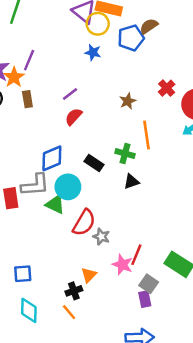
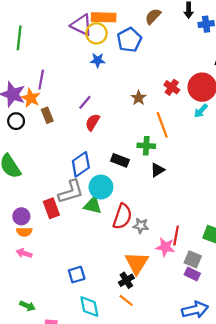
brown semicircle: (149, 26) -> (153, 16), moved
red cross: (167, 88) -> (172, 87), moved
orange triangle: (89, 275) -> (137, 263), size x1.6
purple rectangle: (145, 299) -> (192, 274), turned -40

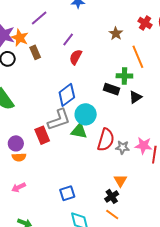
purple line: (41, 80) -> (39, 18), moved, turned 42
black rectangle: (120, 160) -> (112, 89), moved
pink star: (165, 247) -> (143, 146), moved
pink arrow: (24, 253) -> (19, 187), moved, turned -40
orange triangle: (137, 263) -> (120, 181), size x0.6

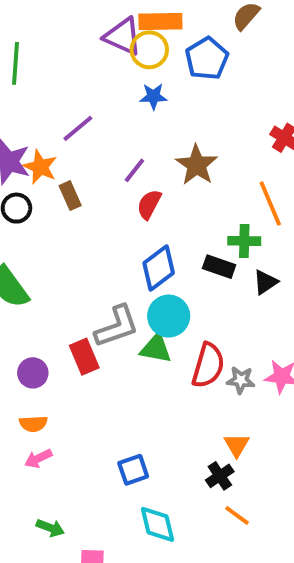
brown star: (116, 34) -> (197, 165), moved, size x1.5
blue diamond: (67, 95) -> (159, 268), moved
orange semicircle: (19, 157) -> (33, 424), moved
orange line: (112, 214) -> (237, 515), moved

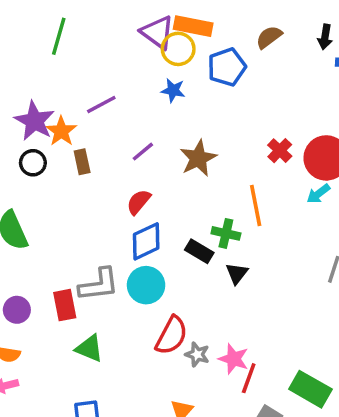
red semicircle: (149, 204) -> (139, 202), moved
black triangle: (265, 282) -> (237, 273), turned -30
green triangle: (156, 348) -> (89, 348), moved

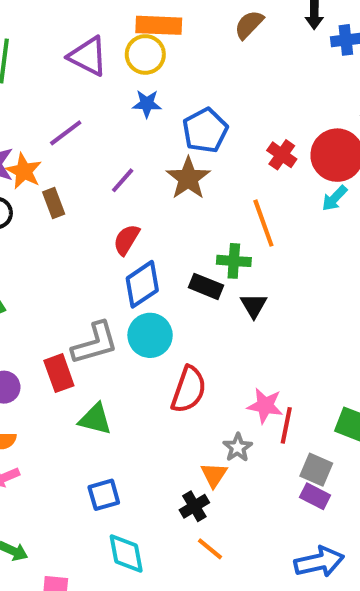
purple triangle: (157, 32) -> (88, 56), moved
blue pentagon: (227, 67) -> (205, 131), moved
gray star: (197, 354) -> (238, 447), moved, turned 30

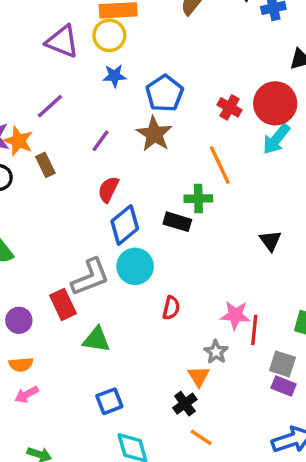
cyan arrow: (334, 198) -> (276, 139), size x1.4
black triangle: (254, 305) -> (270, 241), moved
red semicircle: (189, 390) -> (171, 308), size x0.6

